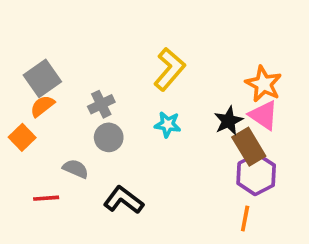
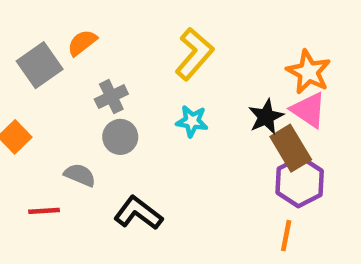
orange semicircle: (42, 106) -> (82, 43), moved

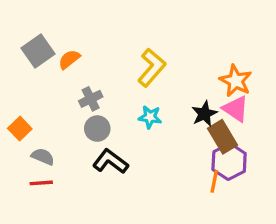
gray square: (40, 65) -> (38, 51), moved
gray semicircle: (80, 175) -> (43, 157), moved
black L-shape: (138, 213) -> (110, 162), moved
orange line: (286, 236) -> (214, 181), moved

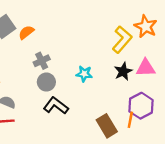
yellow L-shape: (152, 68) -> (122, 39), moved
orange star: (236, 81) -> (146, 26), moved
pink triangle: (236, 109) -> (146, 68), turned -36
brown rectangle: (222, 137) -> (107, 126), moved

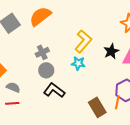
orange semicircle: (26, 32) -> (40, 16), moved, size x1.6
yellow L-shape: (122, 39) -> (83, 41), moved
black star: (123, 71) -> (111, 51), moved

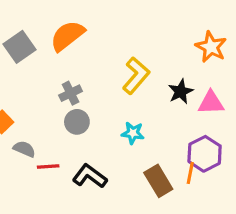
cyan star: (78, 63) -> (133, 133), moved
black L-shape: (54, 90) -> (90, 176), moved
red line: (12, 103) -> (48, 167), moved

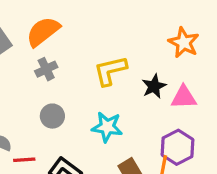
yellow L-shape: (136, 76) -> (110, 71), turned -144
gray cross: (71, 93) -> (46, 69), moved
cyan star: (133, 133) -> (107, 127), size x1.4

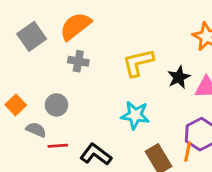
gray cross: (46, 69) -> (78, 61), turned 36
gray circle: (52, 116) -> (56, 105), moved

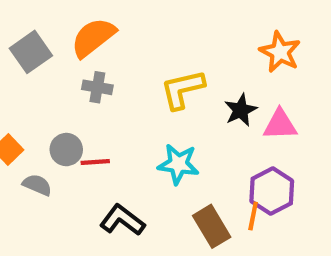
red line: (58, 146) -> (95, 162), moved

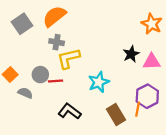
yellow L-shape: (182, 89) -> (68, 58), moved
cyan star: (178, 164) -> (99, 82), turned -30

